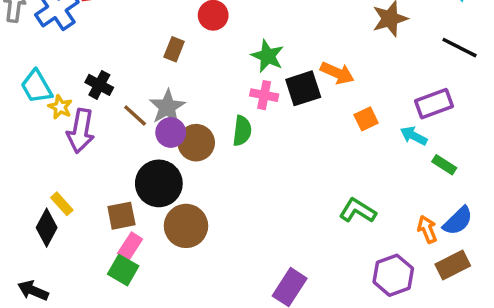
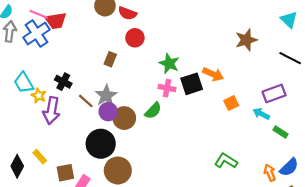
green semicircle: (242, 131) -> (153, 111), turned 36
brown square: (121, 216) -> (65, 173), moved
black diamond: (47, 228) -> (17, 166), moved

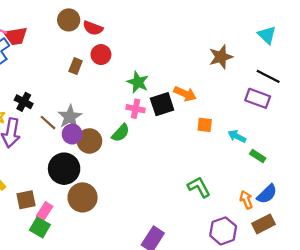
brown rectangle: (110, 59) -> (76, 66), moved
purple rectangle: (274, 93) -> (258, 98), moved, turned 40
orange square: (231, 103) -> (205, 125), turned 32
green L-shape: (226, 161) -> (199, 187), turned 30

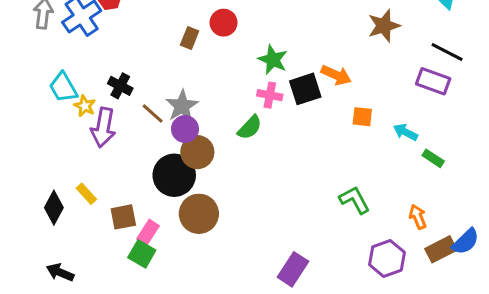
brown circle: (89, 141) -> (197, 152), moved
blue semicircle: (267, 194) -> (466, 242), moved

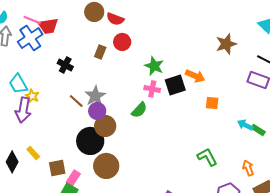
black cross: (120, 86) -> (65, 65), moved
purple arrow: (103, 127) -> (23, 110), moved
cyan arrow: (405, 132) -> (245, 125), moved

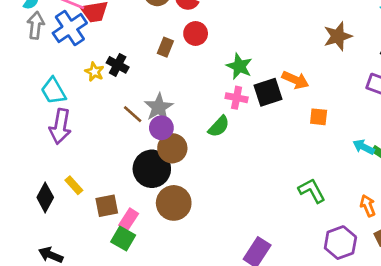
yellow star: (32, 96) -> (94, 72), moved

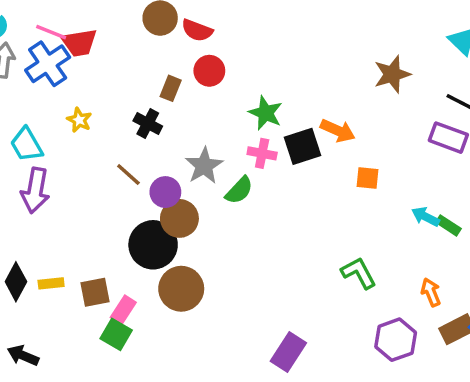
black cross: (118, 65) -> (148, 124), moved
gray star: (159, 107) -> (204, 166), moved
yellow rectangle: (74, 185) -> (51, 283), moved, turned -54

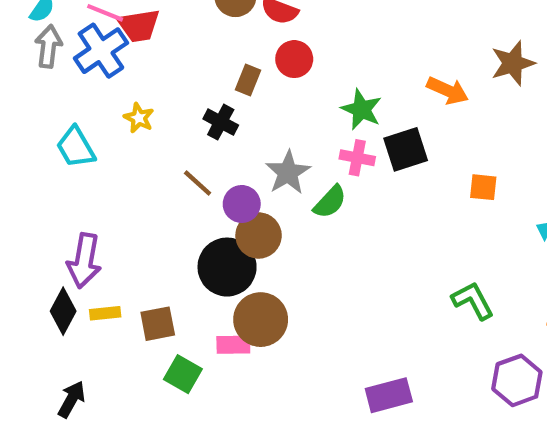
orange arrow: (338, 131) -> (448, 91), moved
purple arrow: (35, 190) -> (84, 261), moved
pink rectangle: (123, 310) -> (233, 345), moved, turned 56
purple rectangle: (288, 352) -> (389, 395), turned 42
black arrow: (23, 356) -> (72, 399), turned 96

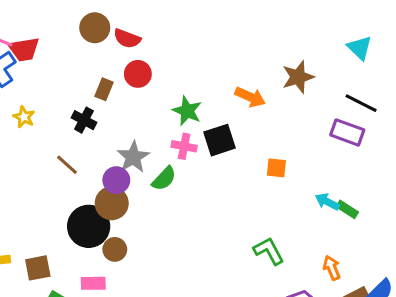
purple circle: (242, 204) -> (116, 180), moved
brown circle: (261, 320) -> (115, 249), moved, size x0.6

